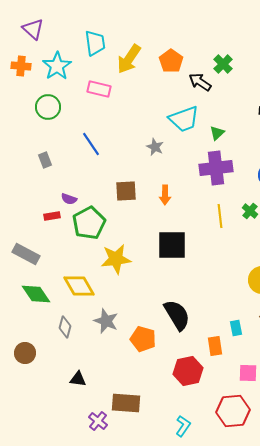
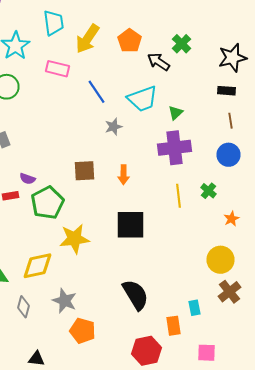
blue line: (91, 144) -> (96, 92), moved
gray star: (155, 147) -> (114, 127), turned 30
yellow diamond: (79, 286) -> (38, 266), turned -72
orange pentagon: (143, 339) -> (82, 331), moved

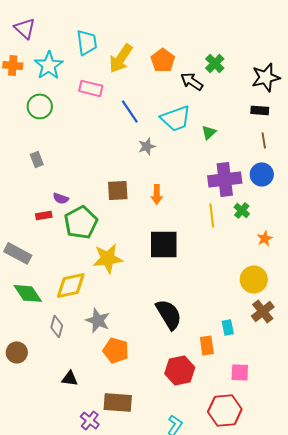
purple cross: (174, 148) -> (225, 179), moved

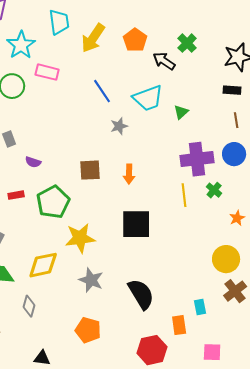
pink rectangle: (91, 88) -> (47, 72), moved
purple semicircle: (61, 198) -> (33, 162), moved
gray star: (98, 320) -> (91, 280), moved

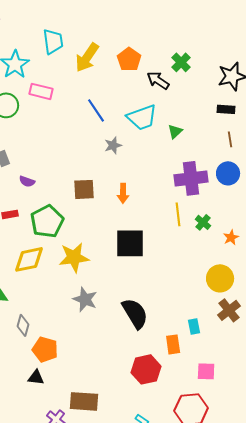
green cross: (214, 190) -> (203, 222), moved
yellow diamond: (43, 265) -> (29, 259), moved
orange pentagon: (88, 330) -> (45, 349), moved

